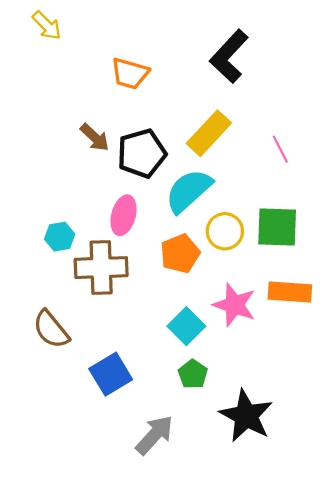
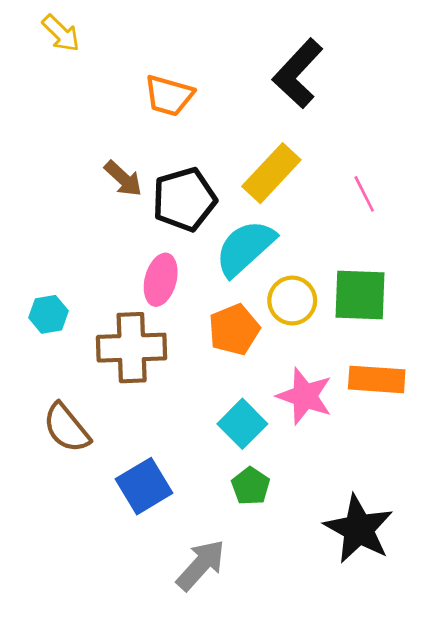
cyan hexagon: (60, 237) -> (48, 314), moved
black star: (246, 416) -> (359, 529), moved

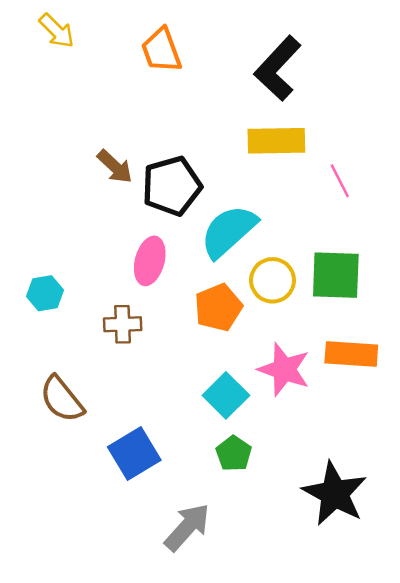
orange trapezoid: (169, 96) -> (161, 50), moved, turned 54
yellow rectangle: (271, 173) -> (276, 141), moved, turned 46
brown cross: (132, 348) -> (123, 324), size x0.6

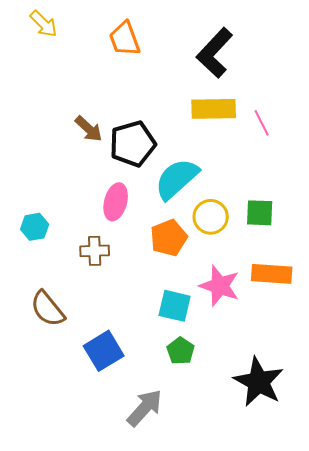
pink line: (340, 181) -> (262, 123), moved
green square: (336, 275) -> (260, 213), size x0.7
cyan square: (226, 395) -> (175, 306), turned -32

